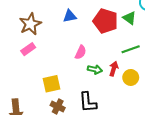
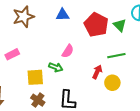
pink rectangle: (28, 49) -> (12, 54), moved
green arrow: (95, 69) -> (56, 67), moved

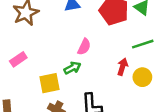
green arrow: (56, 67) -> (72, 68), turned -40

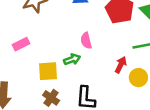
pink semicircle: (84, 47) -> (86, 41), turned 133

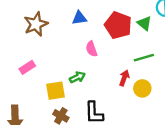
pink semicircle: (86, 41) -> (91, 49), moved

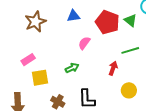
pink semicircle: (91, 49) -> (84, 43), turned 56
yellow circle: (142, 88) -> (129, 90), moved
yellow square: (55, 91) -> (40, 78), moved

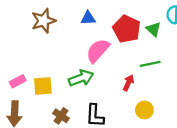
pink semicircle: (84, 43) -> (98, 51), size x1.6
pink rectangle: (28, 60) -> (18, 81), moved
green arrow: (72, 68) -> (81, 78), size x1.5

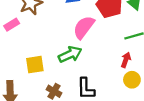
pink rectangle: (18, 81) -> (12, 25), moved
red arrow: (128, 83) -> (126, 60), moved

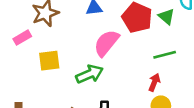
yellow square: (35, 65) -> (49, 61), moved

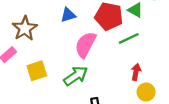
green line: (165, 55) -> (129, 38), moved

